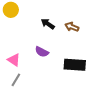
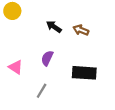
purple semicircle: (42, 52) -> (47, 58), turned 88
gray line: (16, 80) -> (42, 91), moved

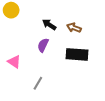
purple semicircle: (47, 58) -> (43, 45), moved
black rectangle: (84, 73) -> (77, 54), moved

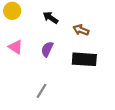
black arrow: (49, 25) -> (51, 18), moved
pink triangle: (14, 62) -> (16, 47), moved

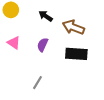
brown arrow: (81, 30) -> (73, 27), size x1.5

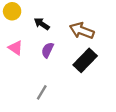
black arrow: (46, 16) -> (42, 24), moved
black rectangle: (76, 54) -> (85, 60), turned -50

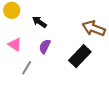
brown arrow: (82, 31) -> (94, 28), moved
gray line: (42, 92) -> (27, 68), moved

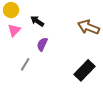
pink triangle: (15, 44) -> (14, 30), moved, turned 40
black rectangle: (80, 56) -> (85, 70), moved

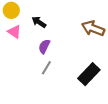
pink triangle: (14, 30) -> (14, 32), turned -40
gray line: (25, 64) -> (46, 68), moved

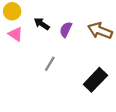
purple semicircle: (44, 46) -> (66, 30), moved
gray line: (46, 68) -> (50, 64), moved

